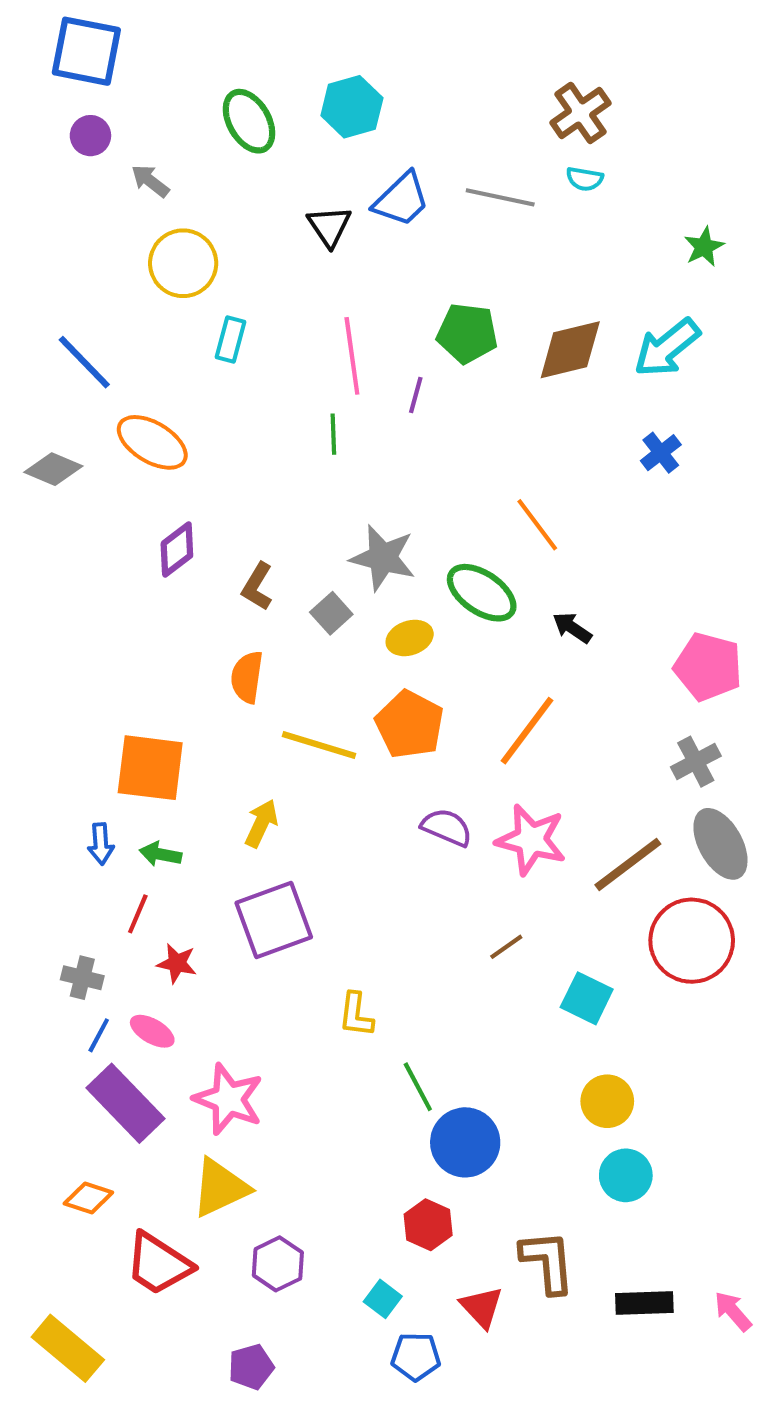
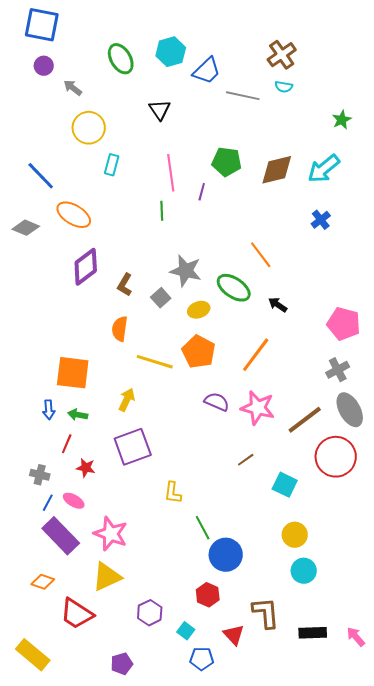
blue trapezoid: (401, 199) -> (207, 71), moved
purple diamond: (177, 549) -> (86, 267), size x1.4
purple hexagon: (278, 1264) -> (150, 613), moved

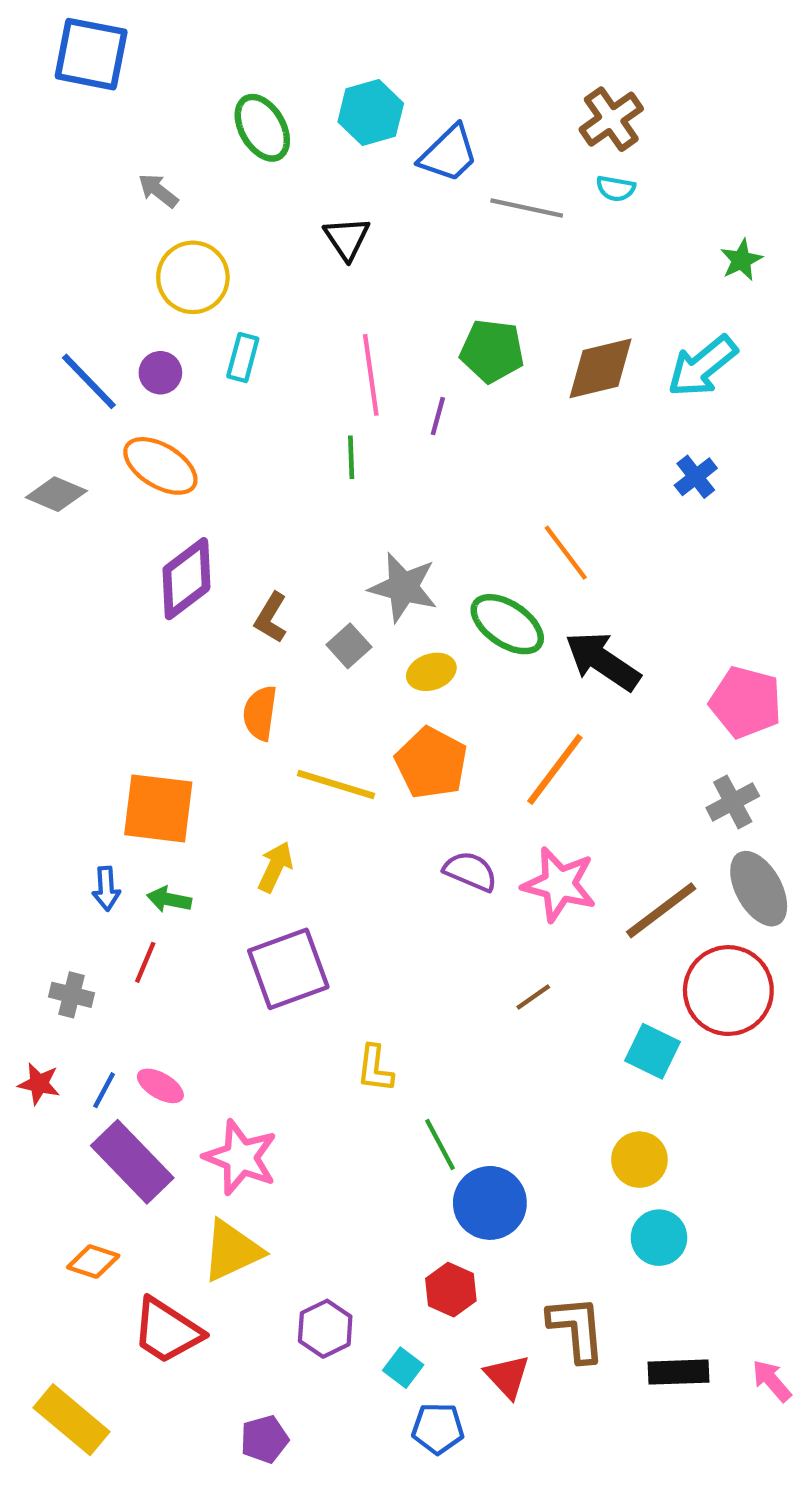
purple circle: (44, 66) -> (160, 373), moved
black arrow: (278, 305) -> (603, 661), size x1.8
red star: (86, 468) -> (39, 1084), moved
gray cross: (40, 475) -> (72, 995), moved
cyan square: (285, 485) -> (652, 1051), moved

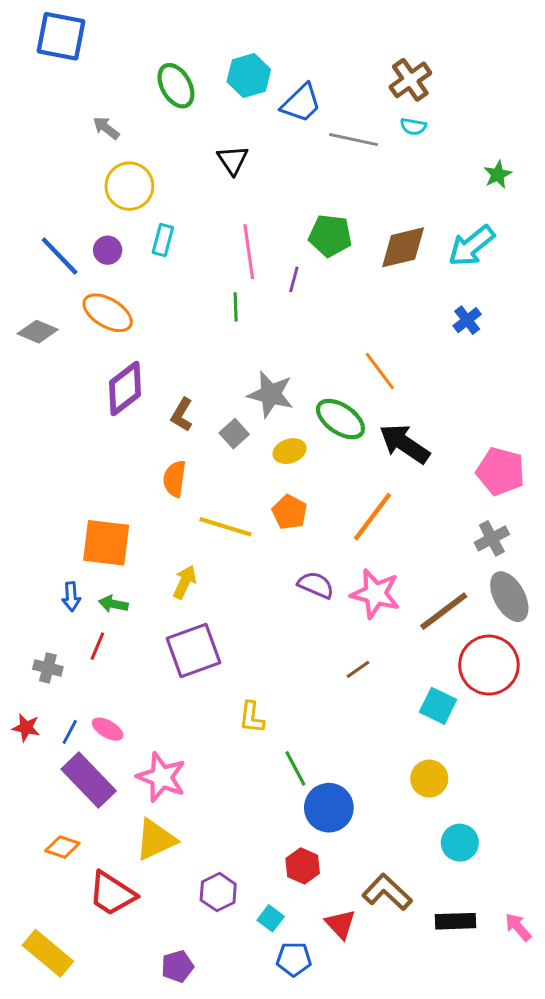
orange pentagon: (431, 763) -> (290, 512), size x0.7
cyan circle: (659, 1238) -> (460, 843), moved
brown L-shape: (577, 1329) -> (387, 892), turned -42

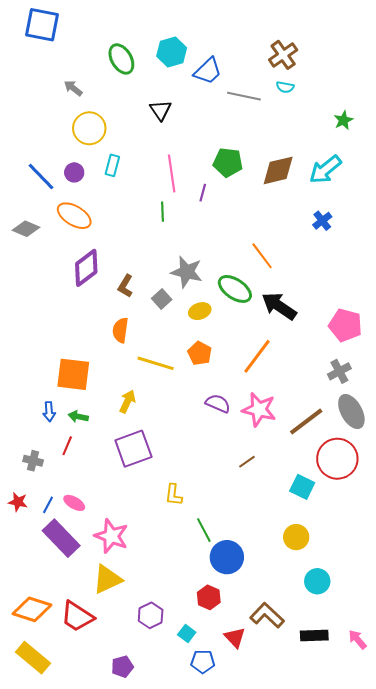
orange diamond: (62, 847) -> (32, 609), moved, size x1.6

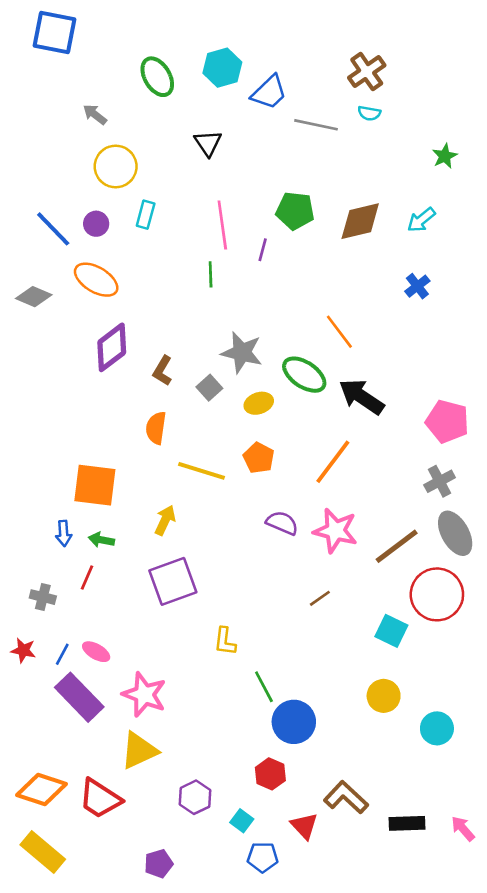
cyan arrow: (325, 169) -> (421, 220), size x0.7
cyan circle: (317, 581) -> (437, 728), moved

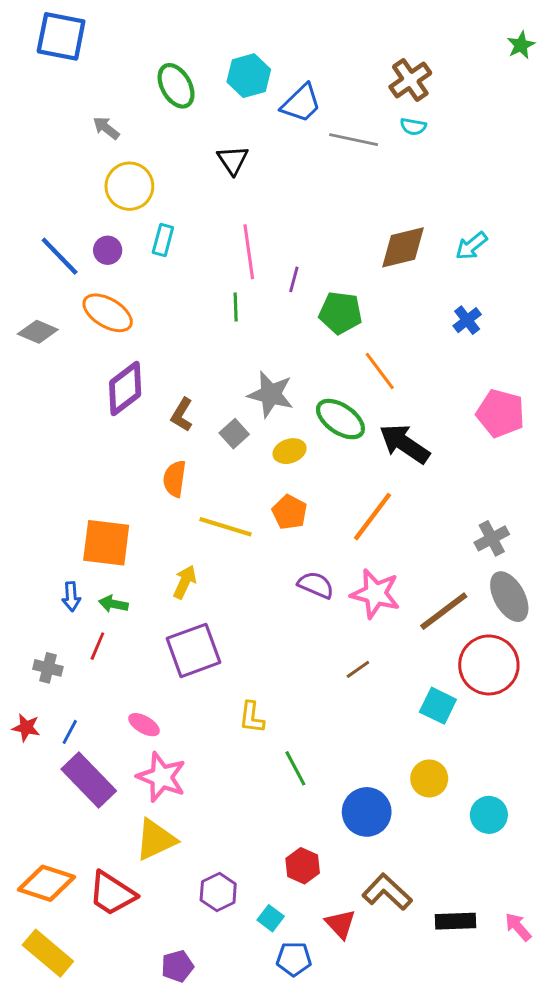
green star: (445, 156) -> (521, 45), moved
green pentagon: (295, 211) -> (340, 313), moved
pink pentagon: (447, 421) -> (501, 413), moved
pink ellipse: (96, 652) -> (144, 725), moved
blue circle: (294, 722) -> (367, 812), moved

